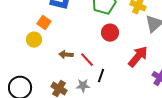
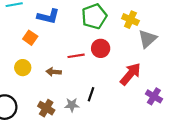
yellow circle: (34, 40) -> (23, 68), moved
red line: (87, 60) -> (76, 56), moved, turned -56

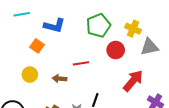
gray triangle: (148, 39) -> (149, 47), turned 30
red circle: (101, 48) -> (116, 50), moved

